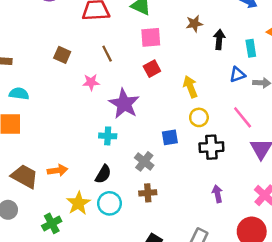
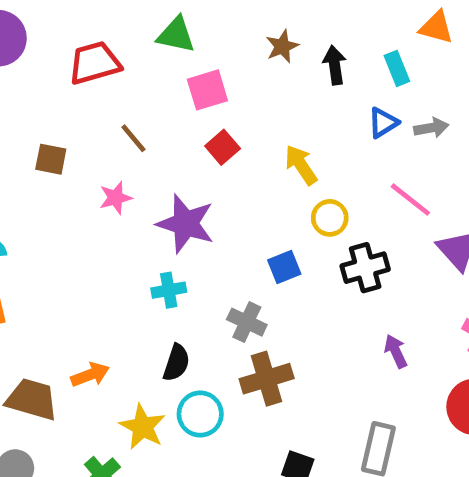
brown cross: (148, 193) -> (267, 379), size x1.5

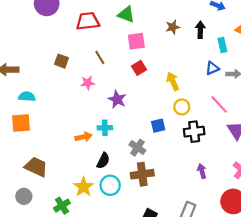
black arrow: (335, 65) -> (200, 30), moved
purple star: (186, 224) -> (117, 99), size x0.7
orange arrow: (90, 375) -> (83, 137), moved

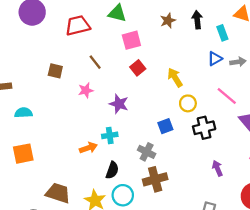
orange square: (21, 123) -> (23, 154), moved
brown trapezoid: (36, 167) -> (58, 193), moved

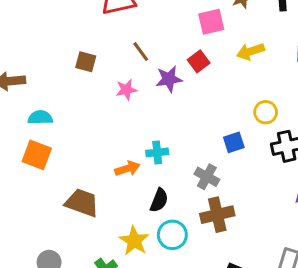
pink square: (131, 40) -> (211, 22), moved
yellow arrow: (175, 78) -> (250, 51), moved, turned -78
purple star: (119, 104) -> (169, 79), moved, turned -30
orange square: (23, 154) -> (37, 155), moved, turned 30
brown trapezoid: (58, 193) -> (82, 203), moved

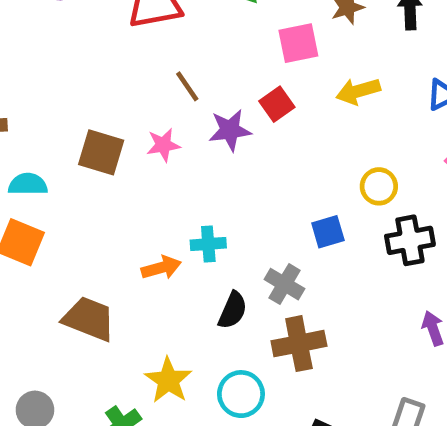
brown square: (86, 62) -> (101, 152), moved, size x1.4
black semicircle: (159, 200) -> (233, 310), moved
cyan circle: (172, 235) -> (241, 394), moved

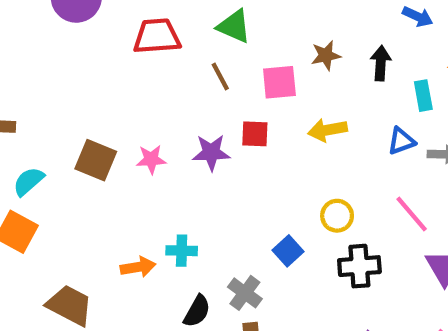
brown line: (187, 86) -> (220, 76), moved
red square: (277, 104) -> (255, 134), turned 32
cyan semicircle: (28, 184) -> (28, 181), turned -48
blue square: (328, 232) -> (288, 251), turned -32

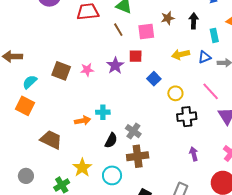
yellow arrow: (328, 130) -> (181, 54), moved
purple star: (211, 152) -> (115, 66), turned -30
blue square: (288, 251) -> (154, 79), moved

